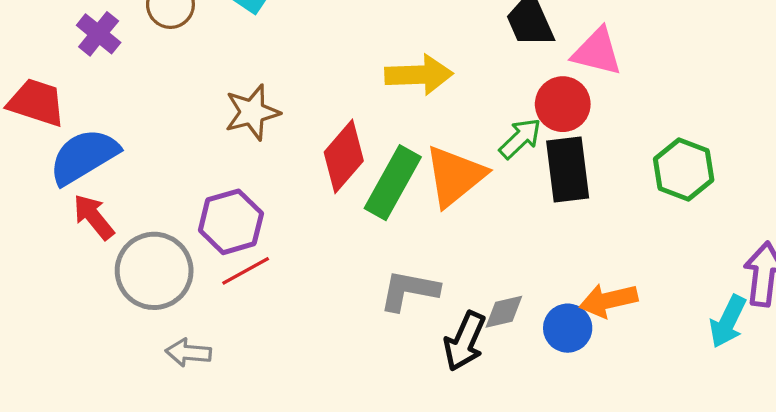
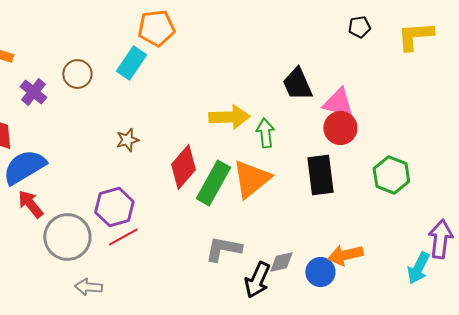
red circle: (563, 104) -> (340, 128), moved
brown star: (252, 112) -> (127, 140), size x0.7
green arrow: (520, 138) -> (265, 133), moved, turned -52

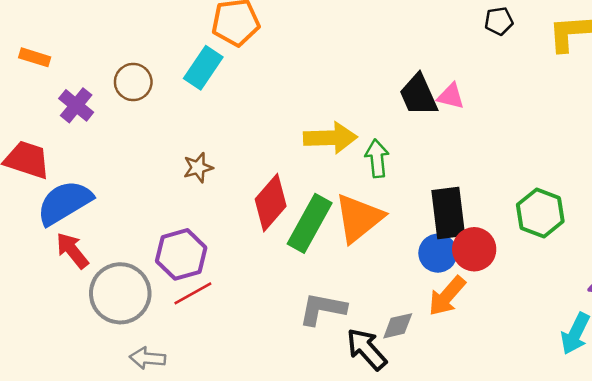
pink triangle: (338, 103) -> (451, 96), moved, size x0.7
red circle: (340, 128) -> (474, 249), moved
orange arrow: (345, 255) -> (447, 296), moved, turned -36
blue circle: (320, 272) -> (438, 253), moved
black arrow: (257, 280) -> (367, 349), turned 114

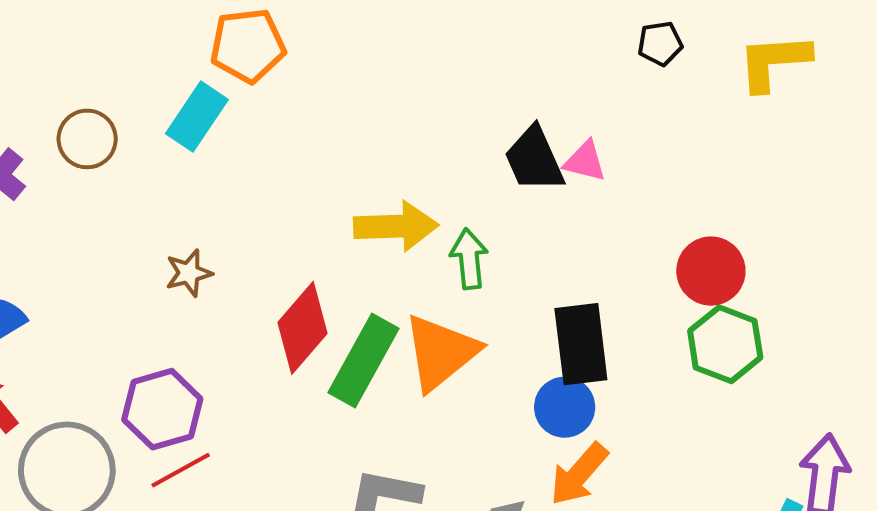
red circle: (474, 249) -> (711, 271), moved

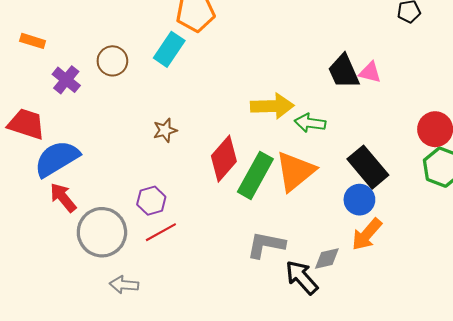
green arrow: (469, 259) -> (310, 123), turned -76
black rectangle: (581, 344) -> (368, 167), turned -33
purple hexagon: (162, 409) -> (151, 201), size x0.7

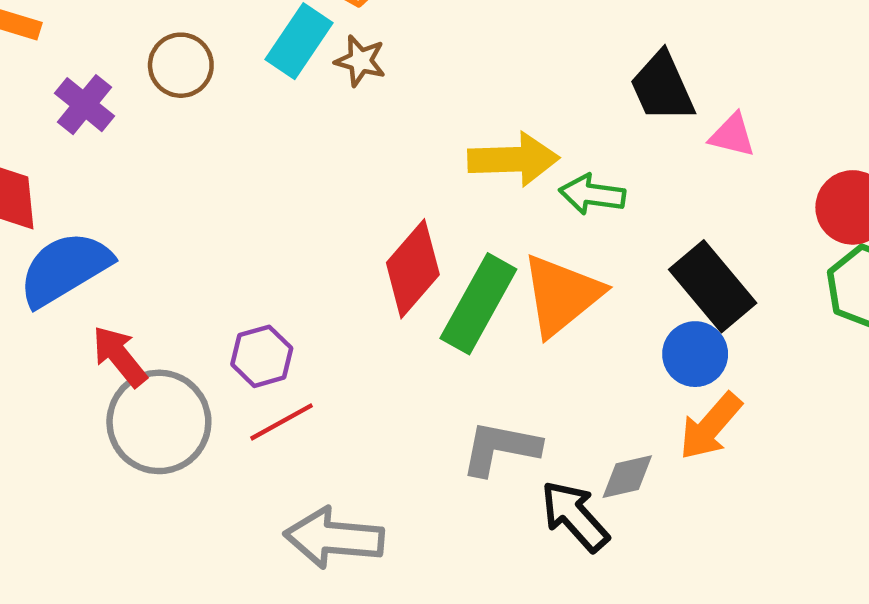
pink triangle: (370, 72) -> (732, 135), moved
brown star: (165, 130) -> (360, 61), moved, turned 30
red arrow: (63, 198) -> (120, 356), moved
gray arrow: (124, 285) -> (334, 538), moved, size x1.6

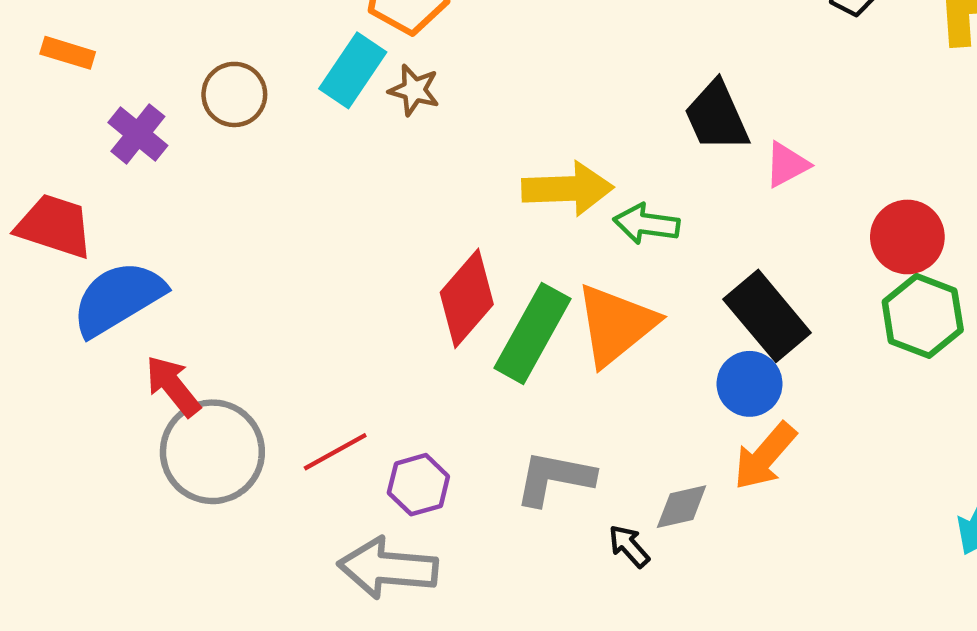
pink triangle: (732, 135) -> (787, 165), turned -42
purple hexagon: (262, 356) -> (418, 485), moved
black arrow: (575, 516) -> (629, 546), size x0.6

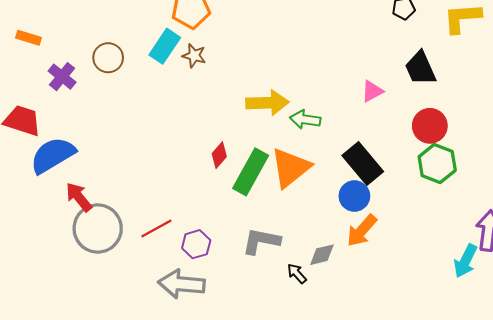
black trapezoid: (717, 116) -> (420, 68), moved
red diamond: (467, 298) -> (219, 155), size x0.6

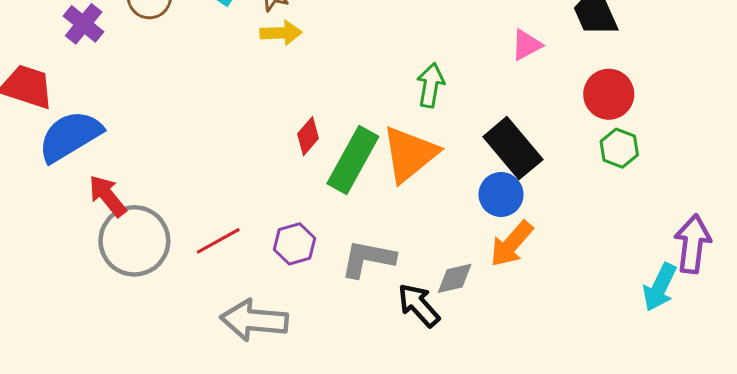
yellow arrow: (267, 103) -> (281, 33), moved, size x0.7
green arrow: (305, 120) -> (431, 85), turned 92
green hexagon: (437, 164) -> (619, 148), size x0.7
purple hexagon: (196, 244) -> (295, 244), moved
black arrow: (297, 274) -> (419, 305), size x1.5

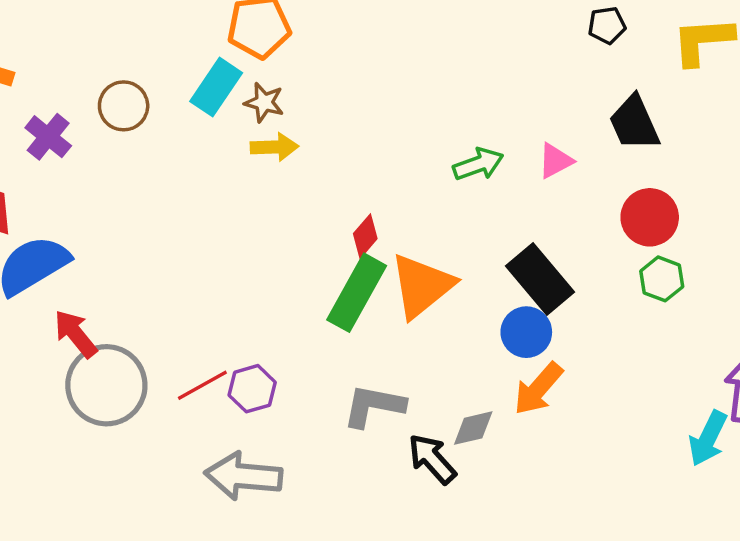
green arrow: (431, 85) -> (478, 164), moved, turned 60
red diamond: (308, 136) -> (365, 236), moved
purple hexagon: (295, 244) -> (252, 389), moved

